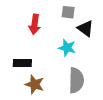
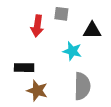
gray square: (68, 12) -> (61, 14), moved
black triangle: (85, 28) -> (92, 30), turned -36

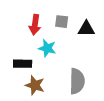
gray square: (61, 14) -> (62, 22), moved
cyan star: (72, 51) -> (47, 48), moved

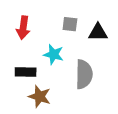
red arrow: (35, 25) -> (23, 28), moved
gray semicircle: (77, 81) -> (84, 74), moved

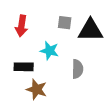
black triangle: (98, 32) -> (90, 30), size x1.4
gray semicircle: (84, 74) -> (78, 69), size x0.7

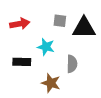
red arrow: (21, 26) -> (20, 24), turned -108
brown star: (37, 89) -> (51, 83), moved

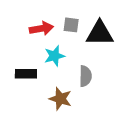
red arrow: (20, 24) -> (41, 29), moved
cyan star: (46, 47) -> (54, 56), turned -30

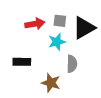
black triangle: (100, 33) -> (84, 28), turned -30
cyan star: (54, 56) -> (57, 42), moved

